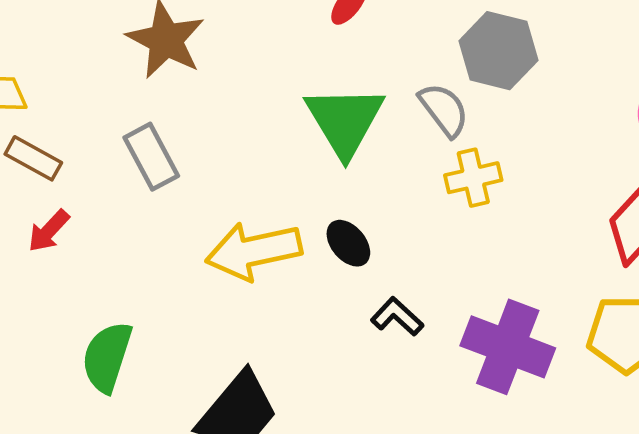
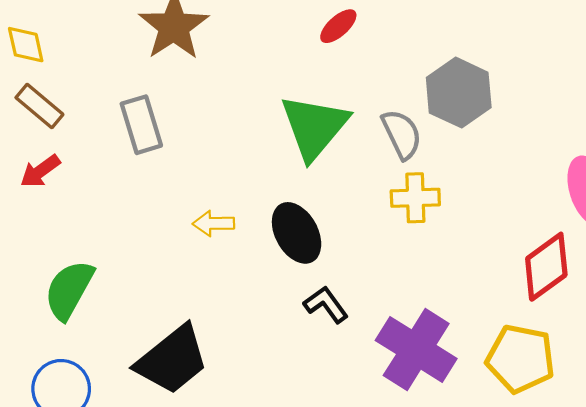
black ellipse: (348, 243) -> (297, 233), size x1.4
yellow arrow: (254, 251) -> (214, 223), size x0.5

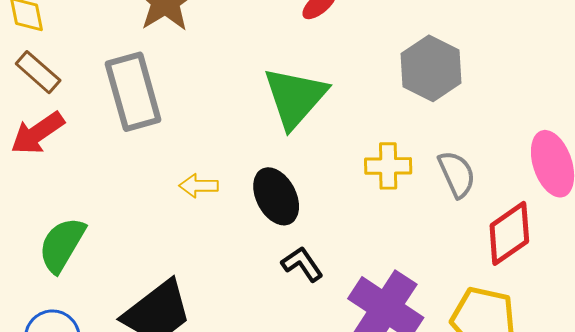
gray rectangle: (141, 125) -> (133, 92), size x1.4
gray semicircle: (402, 134) -> (457, 174), moved
red arrow: (40, 171) -> (37, 133), size x1.4

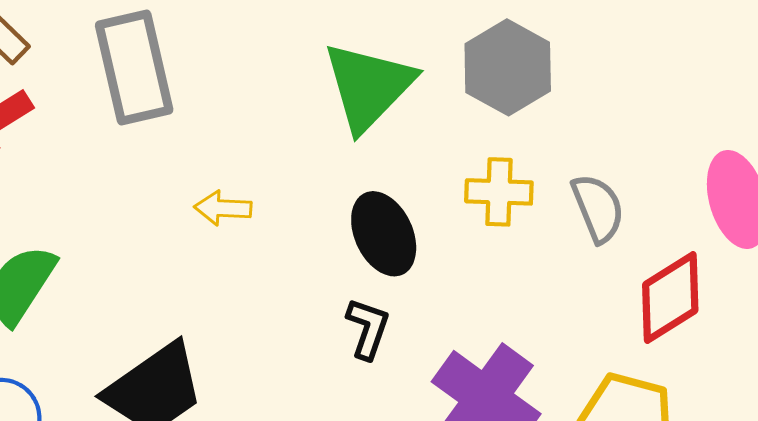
gray hexagon: (431, 68) -> (508, 67), moved
black ellipse: (276, 196) -> (384, 234), moved
black L-shape: (302, 264) -> (368, 328), turned 51

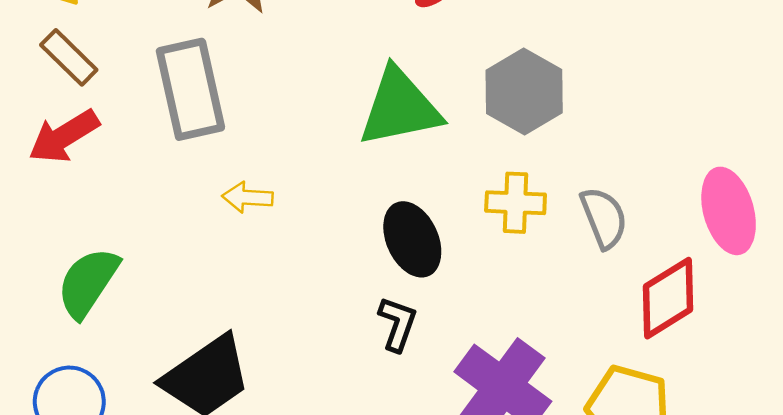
green triangle: (369, 86) -> (400, 108), turned 34
yellow arrow: (223, 208) -> (247, 197), moved

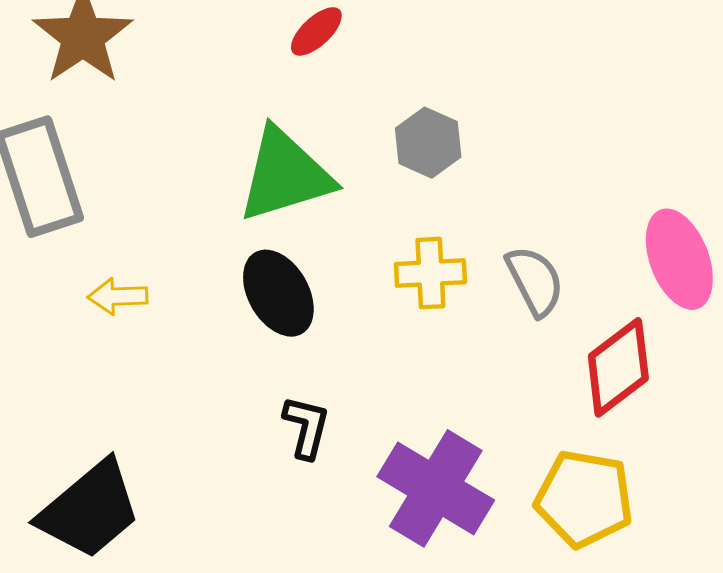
gray hexagon: (524, 91) -> (428, 143), size x0.7
black ellipse: (412, 239) -> (278, 293), moved

